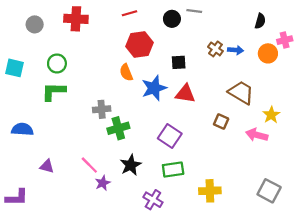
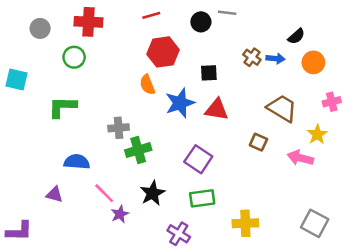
black semicircle: (260, 21) -> (296, 36), moved, turned 32
pink cross: (285, 40) -> (332, 102), moved
green circle: (57, 63) -> (74, 57), moved
blue semicircle: (22, 129) -> (77, 162), moved

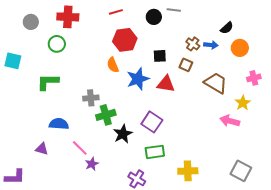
brown square: (258, 142) -> (186, 65), moved
black star: (153, 193) -> (123, 134), moved

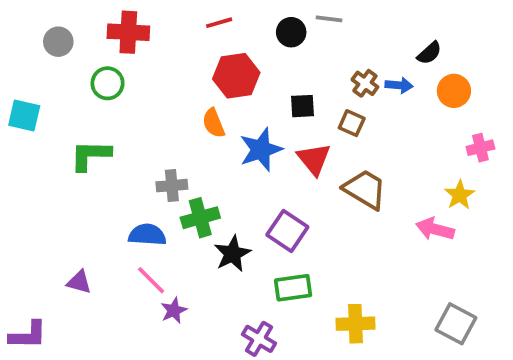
brown trapezoid: (216, 83) -> (365, 189), moved
red triangle: (166, 84) -> (314, 159), turned 42
blue semicircle: (59, 124) -> (147, 235), moved

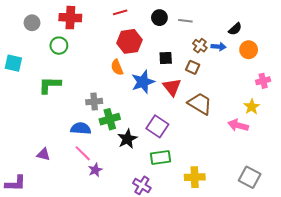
gray line: (329, 19) -> (185, 21), moved

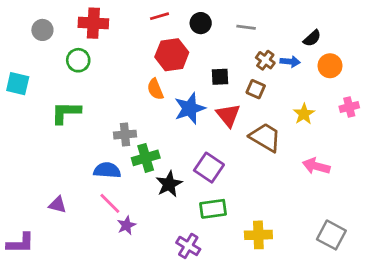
black circle: (159, 18) -> (201, 23), moved
yellow star: (252, 107) -> (304, 114), moved

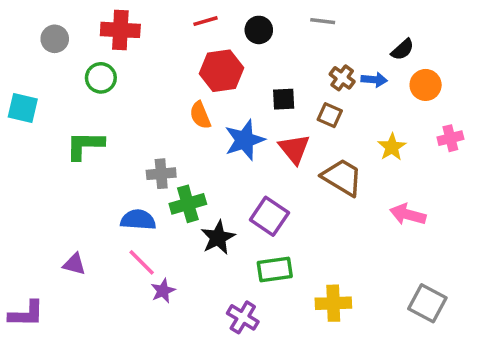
gray line: (246, 27) -> (323, 21), moved

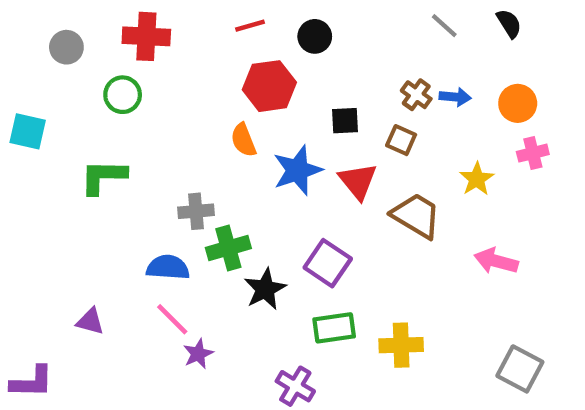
gray line: (323, 21) -> (444, 26), moved, turned 35
black semicircle: (403, 49) -> (509, 23), moved, turned -80
pink cross: (450, 138) -> (533, 153), moved
yellow cross: (333, 303) -> (401, 345), moved

